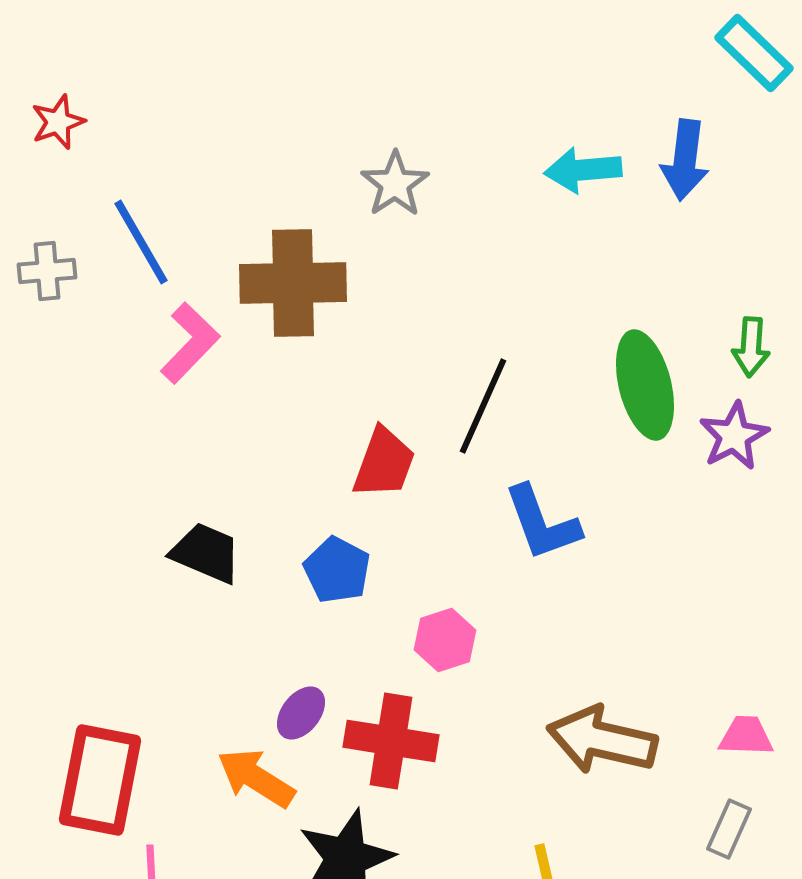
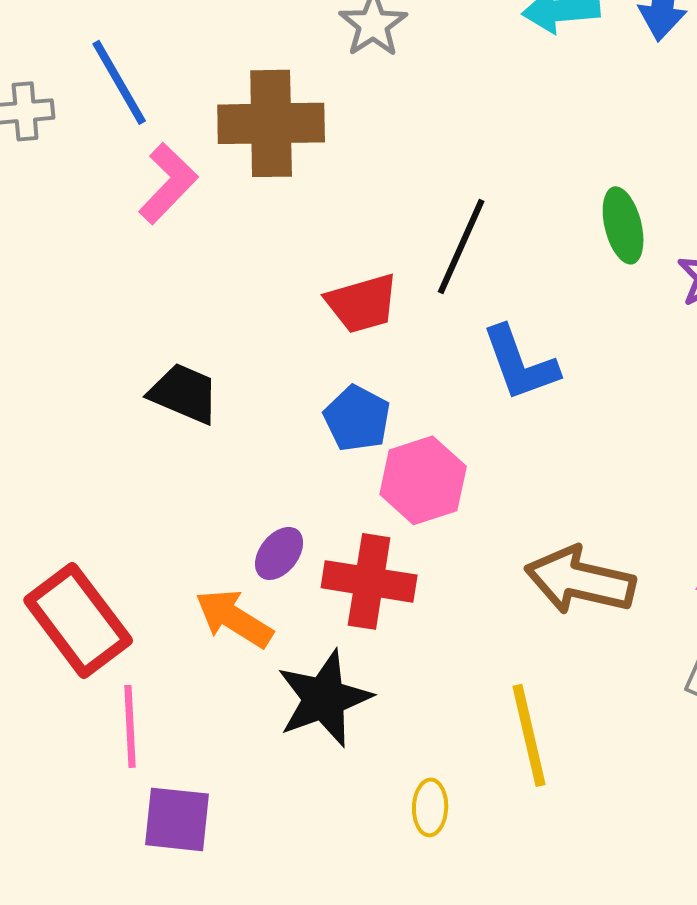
green ellipse: (645, 385) -> (623, 225), size x0.7
red trapezoid: (384, 463) -> (362, 303), turned 54
blue pentagon: (337, 570) -> (357, 418), moved
pink hexagon: (445, 640) -> (423, 480), size x1.4
red rectangle: (100, 780) -> (78, 620), turned -48

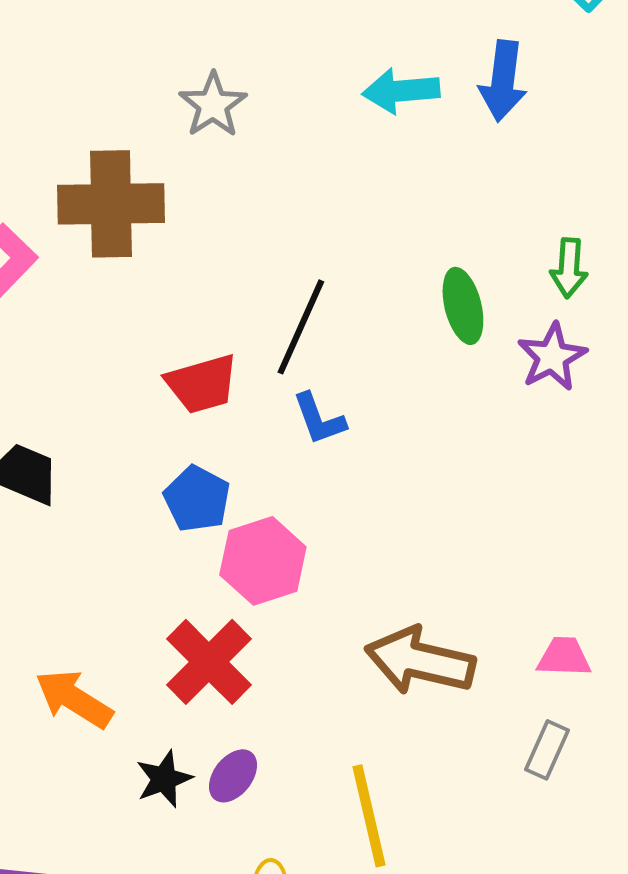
blue L-shape: (520, 363) -> (319, 419), moved, size x0.7
purple ellipse: (279, 553) -> (233, 776), moved
red cross: (369, 581) -> (209, 662), turned 36
black star: (324, 698) -> (164, 779), size x0.6

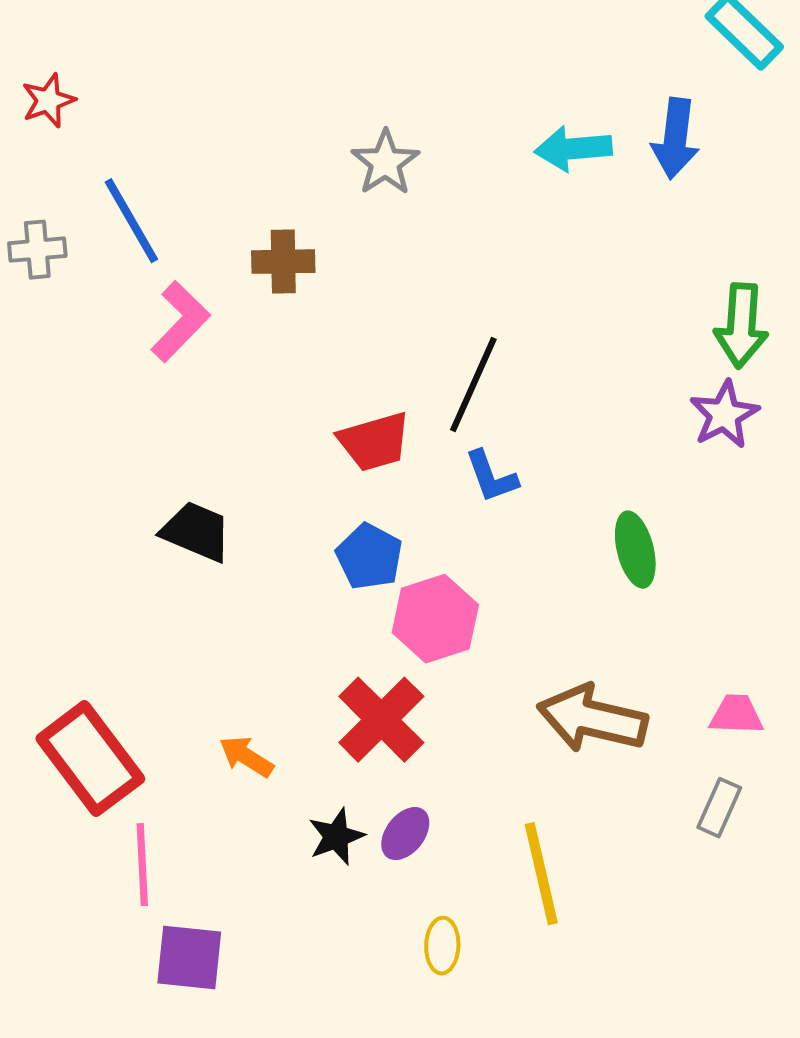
brown cross: (111, 204) -> (283, 262), size x0.6
green arrow: (569, 268) -> (741, 326), size x1.4
green ellipse: (463, 306) -> (635, 550), moved
orange arrow: (74, 699) -> (246, 757), size x0.7

